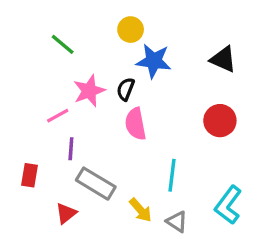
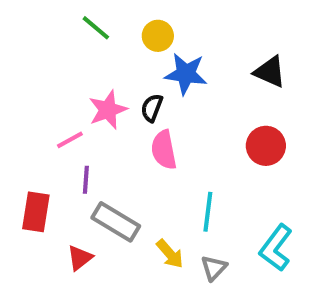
green line: (63, 44) -> (96, 28), moved
red rectangle: (30, 175) -> (36, 212), size x1.4
gray triangle: (177, 222) -> (214, 268), turned 40

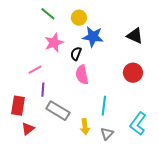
pink star: (108, 110) -> (54, 43), moved
yellow arrow: (170, 254) -> (85, 127), turned 35
red triangle: (80, 258) -> (28, 129), moved

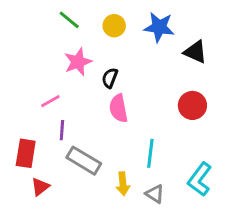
blue star: (93, 37) -> (159, 27), moved
gray triangle: (107, 134) -> (155, 194), turned -40

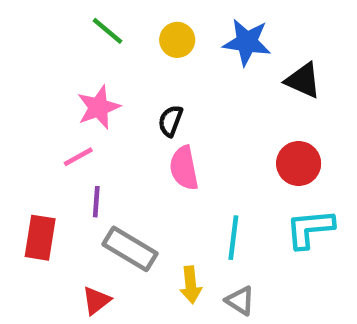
pink star: (78, 62) -> (99, 107), moved
cyan L-shape: (200, 179) -> (310, 229), moved, turned 48
red triangle: (40, 187) -> (96, 301), moved

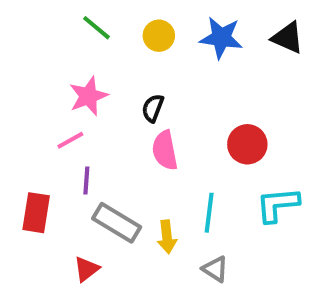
black triangle: (303, 80) -> (288, 38), moved
red circle: (299, 163) -> (247, 144), moved
yellow arrow: (191, 285) -> (167, 237), moved

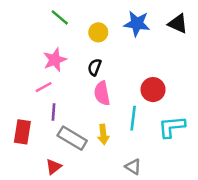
yellow circle: (159, 36) -> (98, 32), moved
cyan line: (209, 213) -> (133, 118), moved
yellow arrow: (167, 237) -> (103, 134), moved

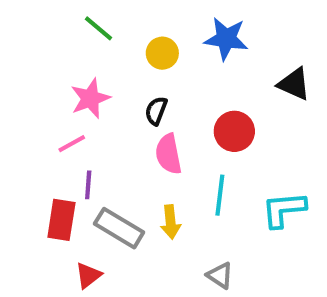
black triangle: (178, 24) -> (294, 84), moved
red circle: (153, 90) -> (234, 131), moved
red rectangle: (22, 132) -> (61, 220), moved

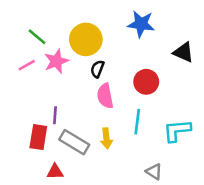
green line: (98, 28) -> (37, 37), moved
yellow circle: (162, 53) -> (86, 39), moved, size x1.6
pink line: (72, 144) -> (27, 65), moved
red triangle: (88, 275) -> (55, 172), turned 36
gray triangle: (220, 275) -> (154, 172), moved

